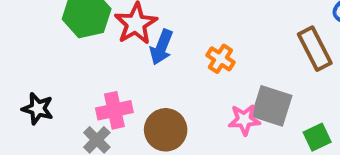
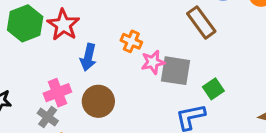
blue arrow: (161, 47) -> (88, 57), moved
pink star: (244, 120) -> (153, 62), moved

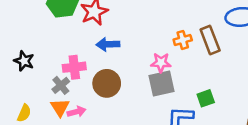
orange cross: (131, 41) -> (183, 40), moved, turned 36
blue arrow: (88, 57) -> (108, 44), turned 60
gray square: (176, 71) -> (161, 84), moved, turned -36

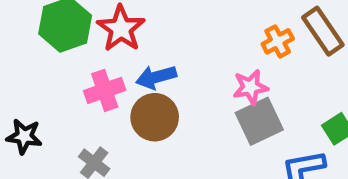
pink cross: (74, 67) -> (105, 90), moved
brown circle: (107, 83) -> (155, 117), moved

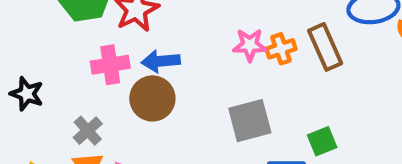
pink star: (250, 87) -> (250, 45), moved

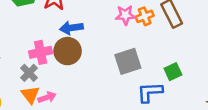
pink cross: (110, 65) -> (41, 52), moved

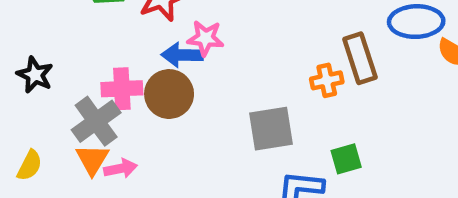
pink star: (125, 15) -> (205, 38), moved
orange cross: (145, 16) -> (327, 80), moved
gray cross: (29, 73) -> (96, 121), size x1.5

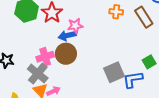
orange cross: (327, 80) -> (116, 12), moved, turned 32
gray square: (271, 129) -> (114, 72), moved

